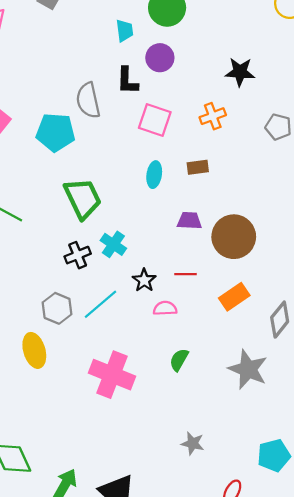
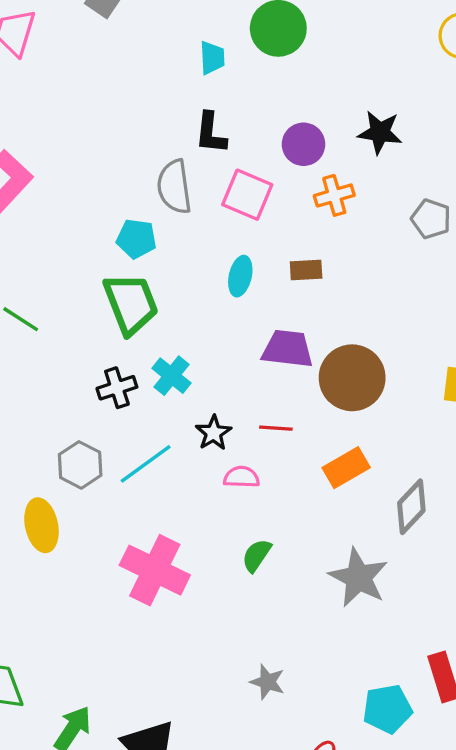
purple circle: (160, 58) -> (303, 144), moved
gray semicircle: (88, 100) -> (174, 187), moved
cyan pentagon: (56, 132) -> (136, 239), moved, size x0.7
purple trapezoid: (189, 221) -> (288, 349), size x1.4

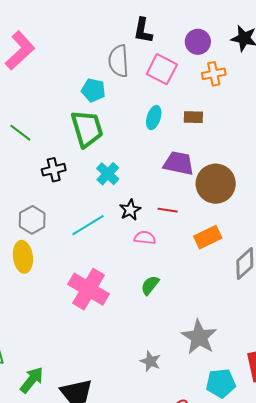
black cross: (117, 388) -> (54, 170), moved
gray hexagon: (80, 465) -> (32, 220), moved
gray star: (358, 578) -> (199, 337), moved

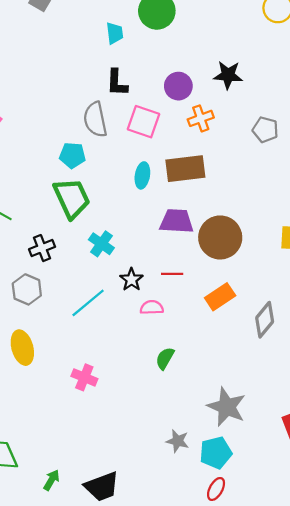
brown rectangle: (193, 117) -> (185, 169), size x1.8
gray hexagon: (32, 220) -> (27, 289), moved
pink cross: (88, 289) -> (84, 377), moved, size x0.6
green arrow: (32, 380) -> (51, 480), size x0.7
cyan pentagon: (221, 383) -> (216, 453), moved

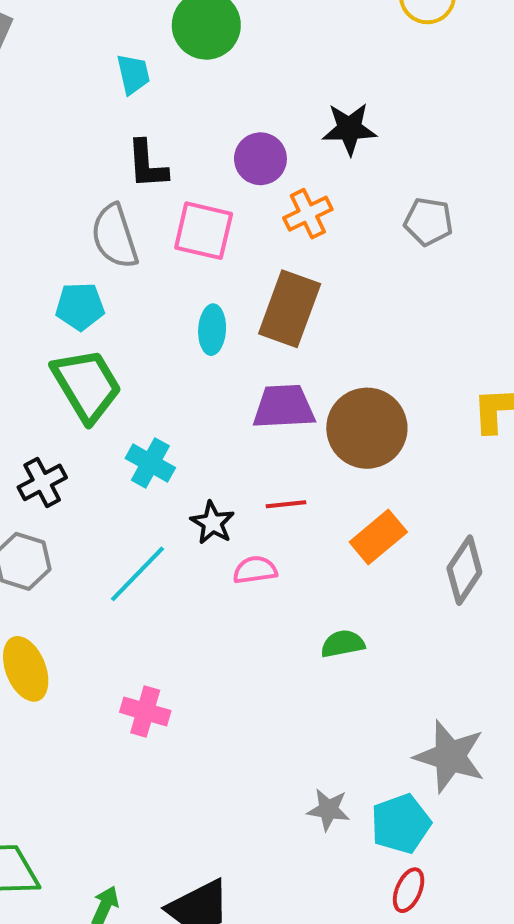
brown rectangle: (185, 169) -> (290, 309), turned -57
green semicircle: (165, 358) -> (343, 644), moved, turned 55
gray star: (227, 407) -> (450, 756), moved

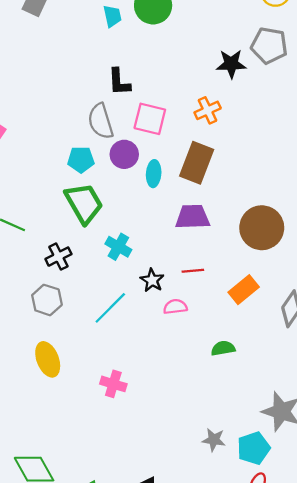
cyan trapezoid: (133, 74) -> (112, 16), moved
purple circle: (260, 159) -> (124, 154), moved
gray pentagon: (428, 222) -> (269, 45), moved, size x1.4
brown circle: (367, 428) -> (262, 228), moved

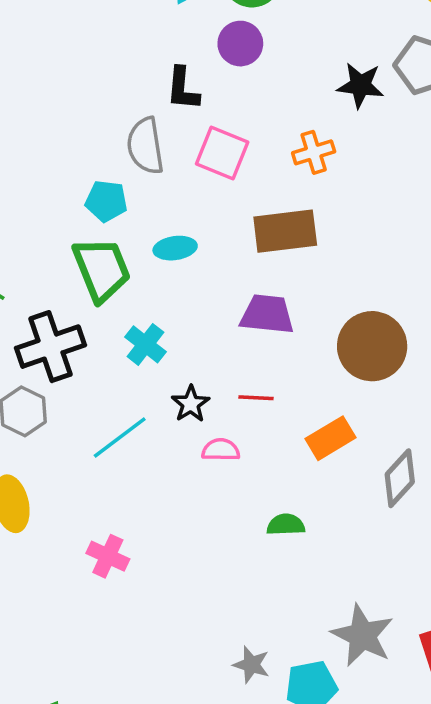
purple circle: (124, 154) -> (240, 44), moved
brown rectangle: (197, 163) -> (285, 231), turned 54
cyan ellipse: (154, 174) -> (175, 248), moved, turned 70
black cross: (58, 257) -> (50, 347), size x1.6

